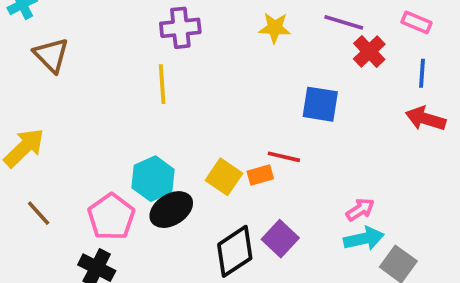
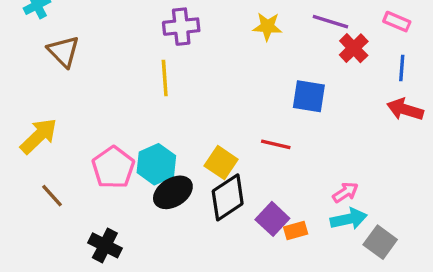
orange rectangle: (260, 175) -> (296, 231), moved
pink pentagon: (111, 217) -> (113, 168), moved
black diamond: (235, 251) -> (228, 197), moved

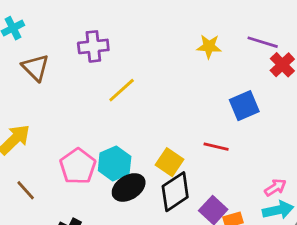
purple cross: (181, 27) -> (93, 46), moved
yellow line: (165, 78) -> (122, 90), turned 52
blue square: (309, 96) -> (244, 106), turned -32

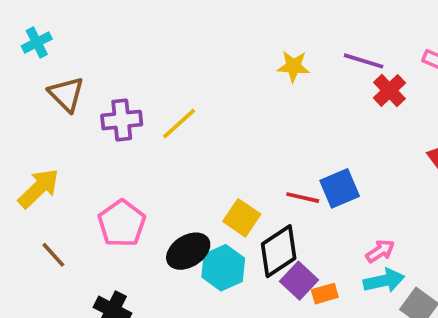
purple cross: (93, 46) -> (122, 120), moved
blue square: (244, 106) -> (340, 188), moved
cyan hexagon: (115, 163) -> (223, 268), moved
black diamond: (175, 192) -> (279, 251), moved

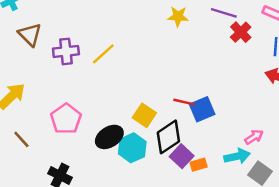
blue square: (340, 188) -> (202, 109), moved
pink arrow: (380, 251) -> (254, 137), moved

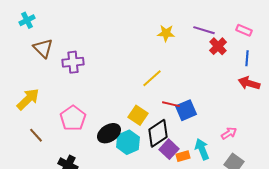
yellow line: (103, 54) -> (152, 78), moved
cyan arrow: (237, 156) -> (202, 149), moved, turned -100

